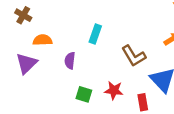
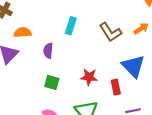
brown L-shape: (134, 56) -> (110, 32), moved
green square: (84, 94) -> (52, 82), moved

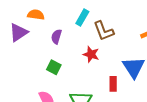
brown L-shape: (110, 32) -> (104, 31), moved
red star: (89, 77) -> (91, 54), moved

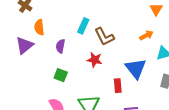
orange semicircle: (36, 15) -> (39, 27), turned -98

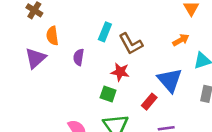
green square: (61, 75) -> (108, 94), moved
red rectangle: (118, 86) -> (149, 102), turned 48

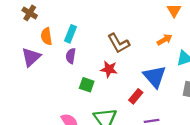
cyan rectangle: (105, 32) -> (71, 34), moved
green square: (108, 94) -> (87, 85), moved

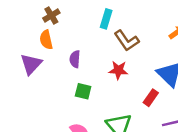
brown cross: (30, 13) -> (51, 16), moved, turned 32
cyan rectangle: (71, 34) -> (106, 19), moved
green square: (87, 85) -> (83, 91), moved

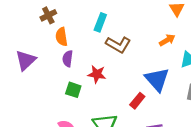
orange semicircle: (46, 40) -> (61, 37), moved
brown L-shape: (127, 41) -> (118, 45), turned -30
red star: (118, 70) -> (97, 74), moved

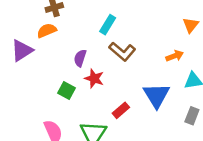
orange semicircle: (61, 37) -> (47, 31), moved, turned 66
purple semicircle: (68, 59) -> (80, 58), moved
red rectangle: (137, 101) -> (121, 110), moved

